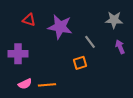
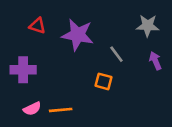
orange square: (80, 63) -> (104, 81), turned 32

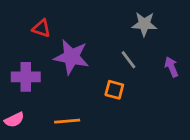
gray star: (148, 26) -> (144, 24), moved
purple star: (78, 35) -> (71, 57), moved
pink semicircle: (32, 109) -> (14, 120), moved

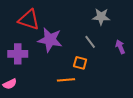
red triangle: (41, 28) -> (29, 20), size x1.6
orange line: (67, 121) -> (66, 80), moved

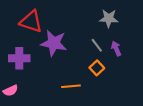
purple arrow: (120, 47) -> (116, 49), moved
orange square: (80, 63) -> (97, 68), moved, turned 32

